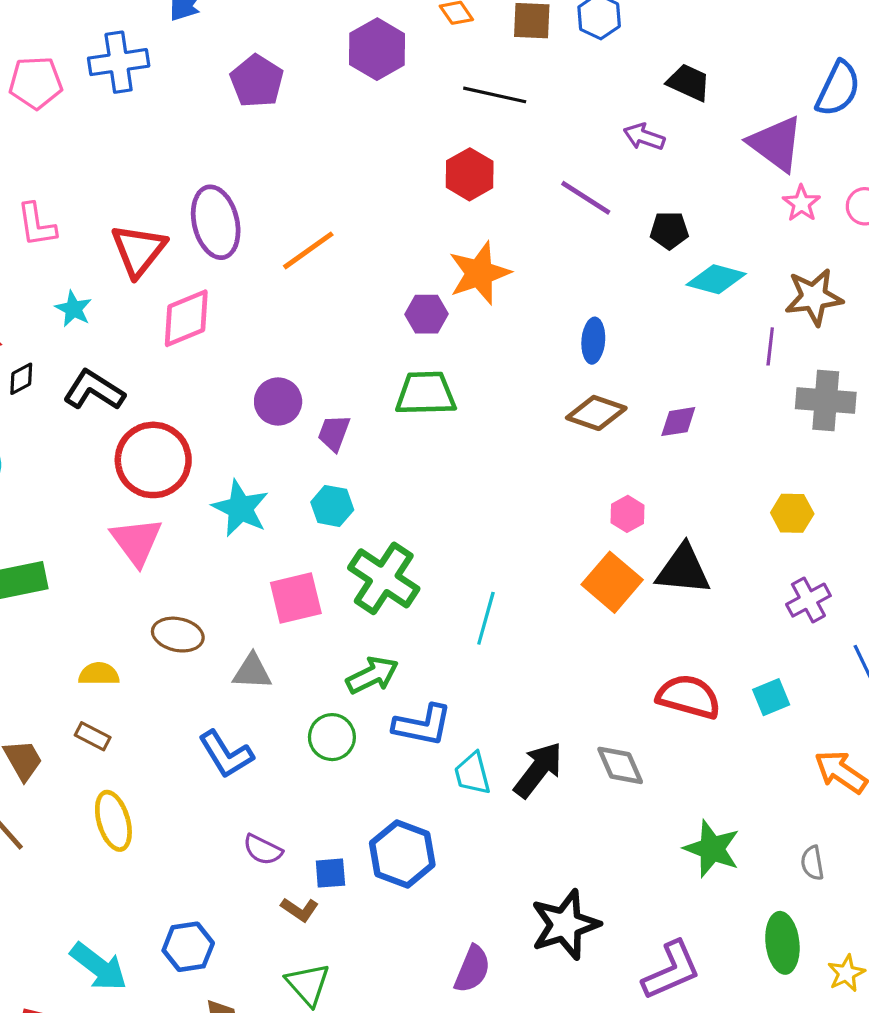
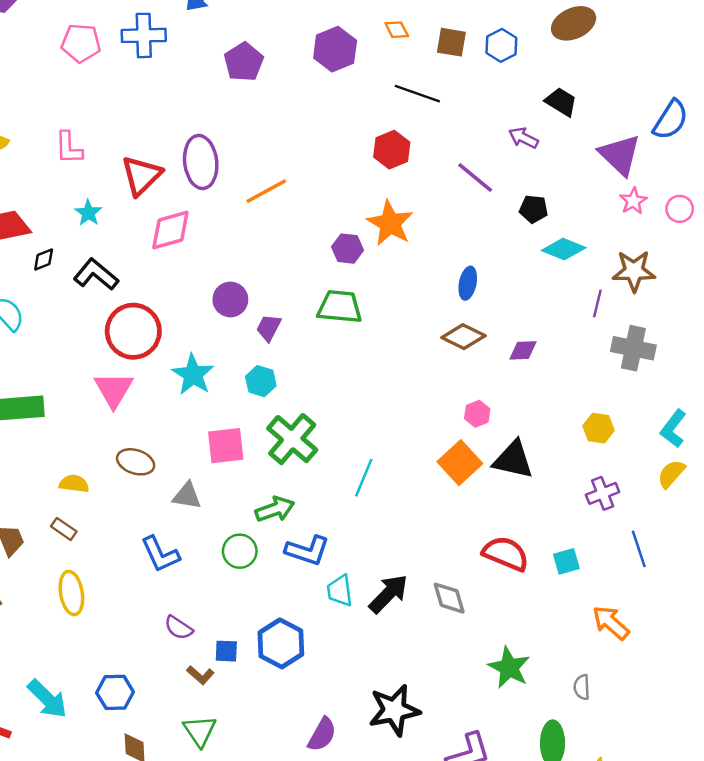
orange star: (479, 273) -> (390, 223), turned -30

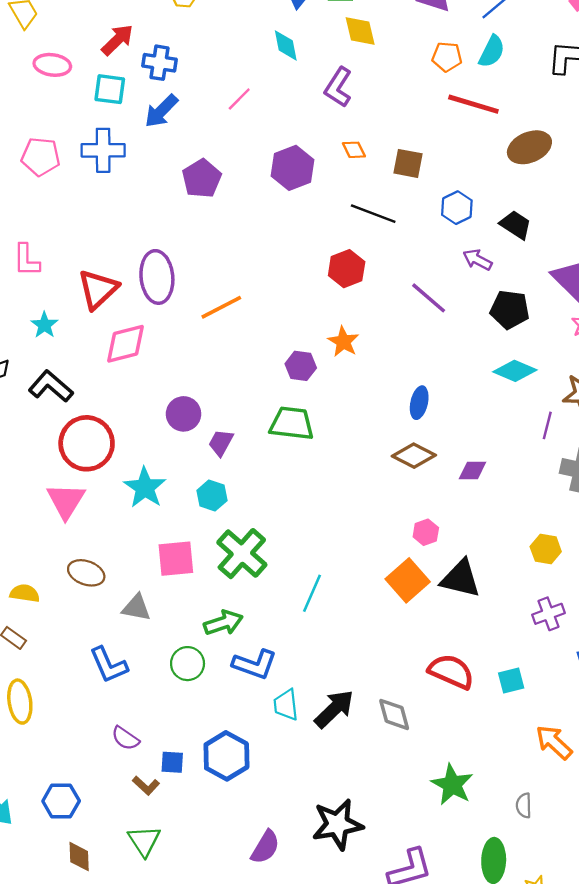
blue hexagon: (501, 45) -> (457, 208), moved
black pentagon: (534, 209) -> (510, 310), moved, size x1.4
orange star: (390, 223) -> (343, 342), size x0.7

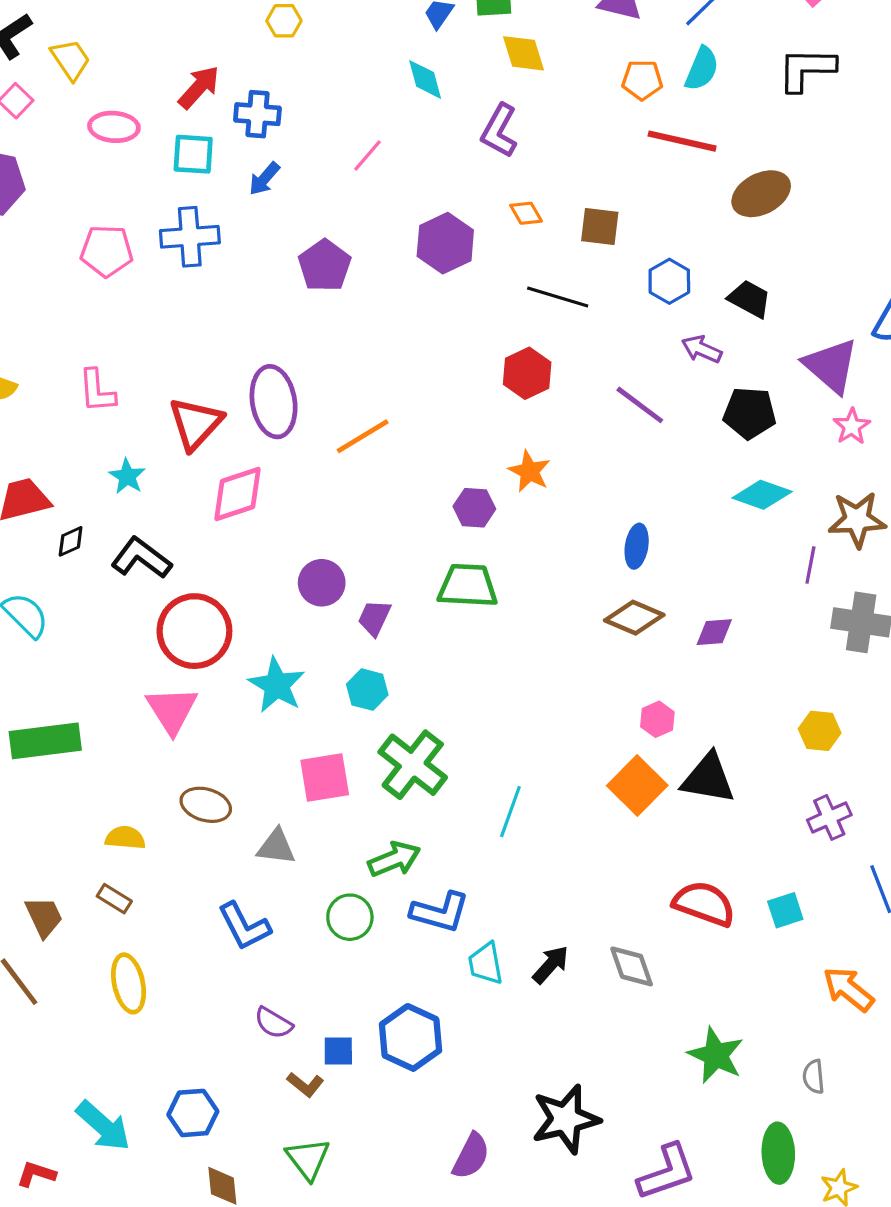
blue arrow: (161, 111) -> (264, 179), size x0.7
black arrow: (334, 709) -> (551, 965), size x0.7

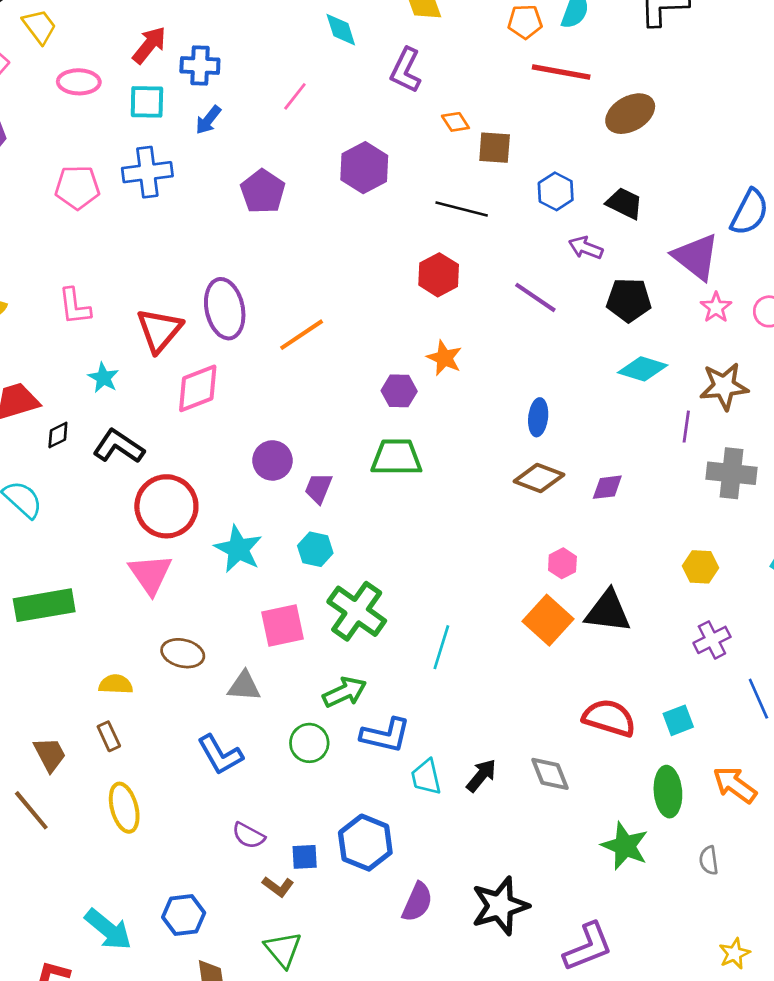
orange diamond: (526, 213) -> (455, 122), moved
brown rectangle: (114, 899) -> (109, 736), turned 36
green ellipse: (778, 1153) -> (668, 792), moved
purple semicircle: (471, 1156) -> (417, 902), moved

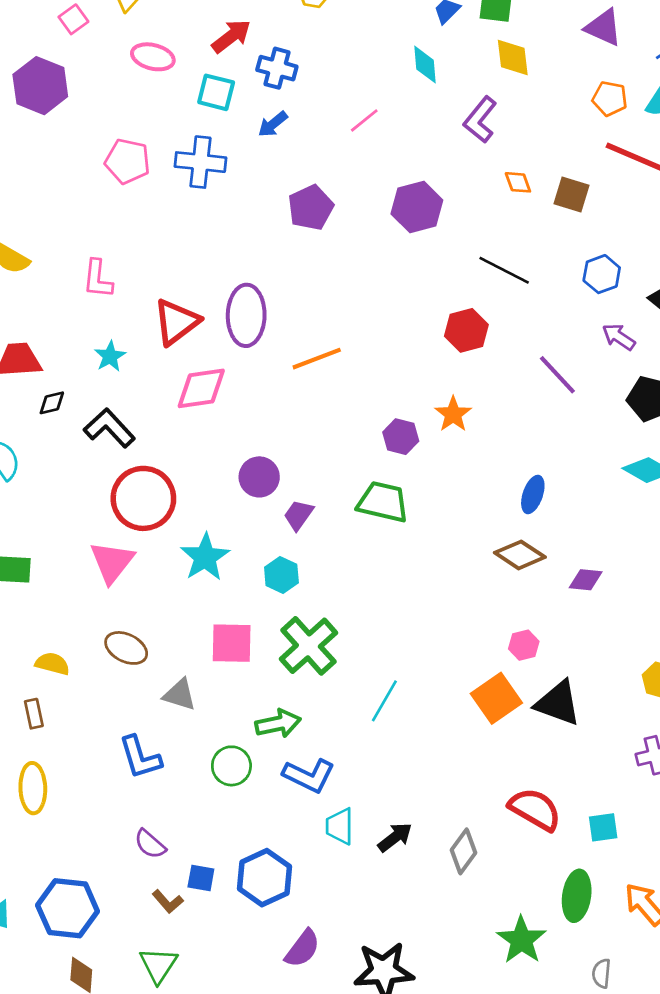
brown square: (495, 148) -> (572, 195), moved
gray diamond: (550, 774) -> (464, 851), turned 45
blue hexagon: (184, 915) -> (68, 908), size x1.4

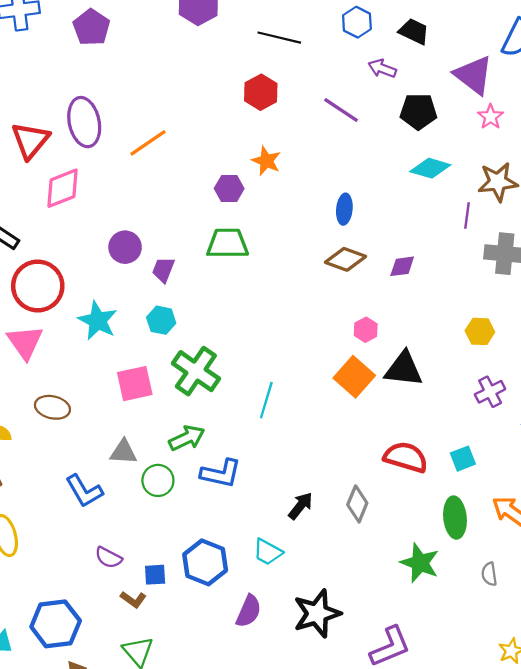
purple pentagon: (311, 208) -> (91, 27), moved
gray triangle: (180, 695) -> (123, 452), moved
cyan trapezoid: (340, 826) -> (268, 552), moved, turned -48

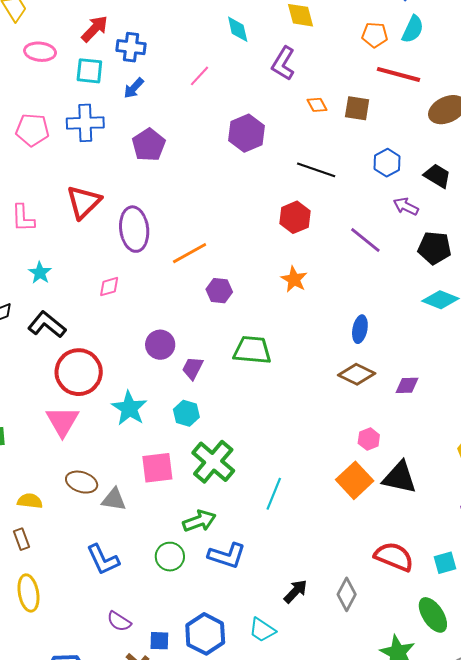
red triangle: (30, 140) -> (84, 202), moved
pink diamond: (63, 188) -> (109, 287), size x0.6
purple hexagon: (229, 189) -> (219, 291), moved
gray triangle: (123, 452) -> (114, 499), moved
green ellipse: (455, 518) -> (433, 615), turned -33

